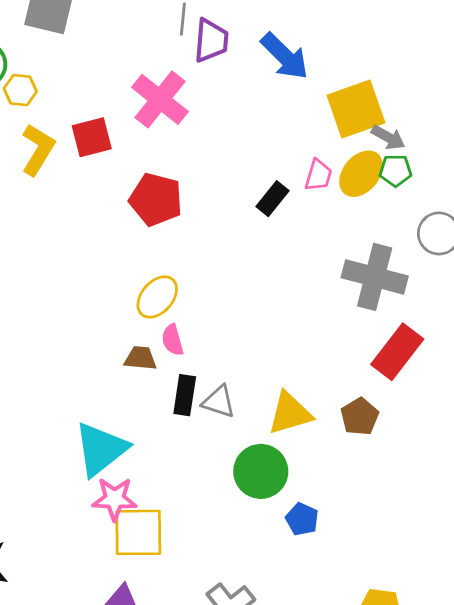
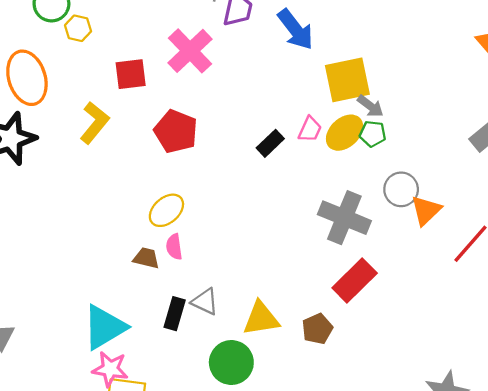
yellow L-shape: (38, 150) -> (94, 123), moved
black rectangle: (185, 395) -> (175, 314), moved

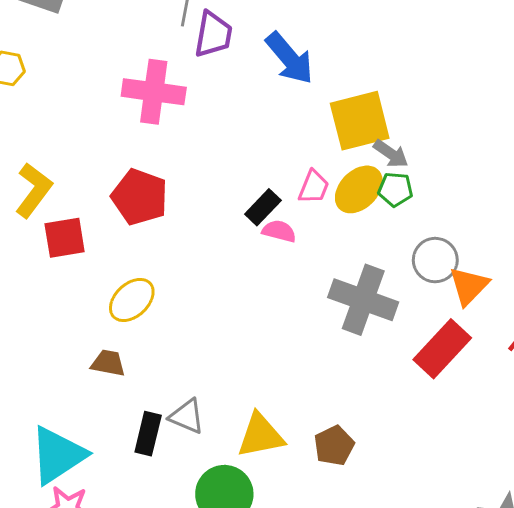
pink cross: (190, 51) -> (154, 92), turned -36
red square: (131, 74) -> (65, 238), moved
pink semicircle: (174, 247) -> (279, 231), moved, turned 115
red rectangle: (355, 280) -> (442, 349), moved

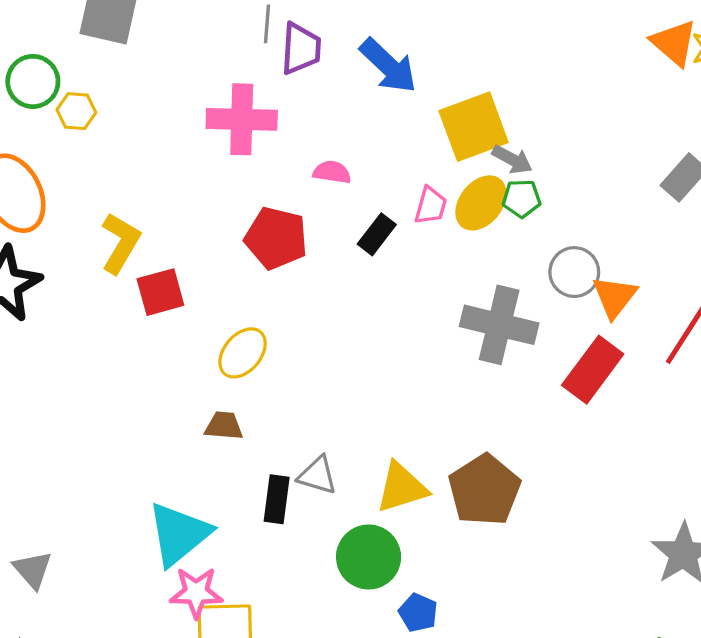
red pentagon: (140, 197) -> (276, 238), moved
pink semicircle: (279, 231) -> (332, 172), moved
brown pentagon: (334, 446) -> (484, 490), size x1.6

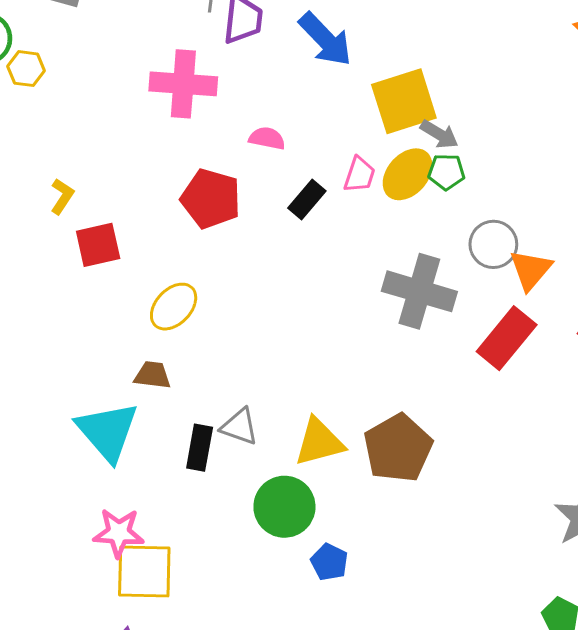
yellow L-shape: (120, 243) -> (62, 196), size x0.6
cyan triangle: (179, 534) -> (107, 431), moved, turned -34

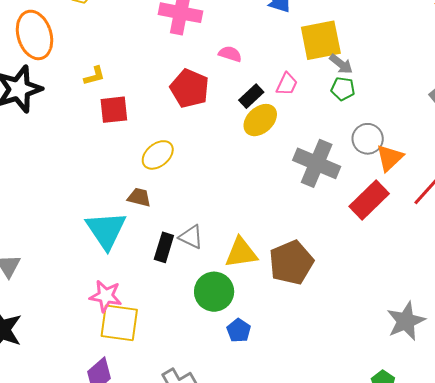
yellow ellipse: (408, 174) -> (260, 120), moved
yellow L-shape: (62, 196) -> (94, 76), turned 35

